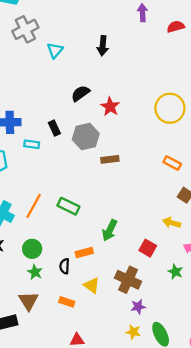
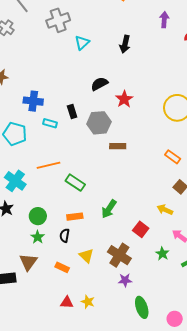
orange line: (34, 206) -> (48, 165), moved, turned 40
orange rectangle: (84, 253) -> (75, 217), moved
yellow star: (133, 332) -> (88, 302), moved

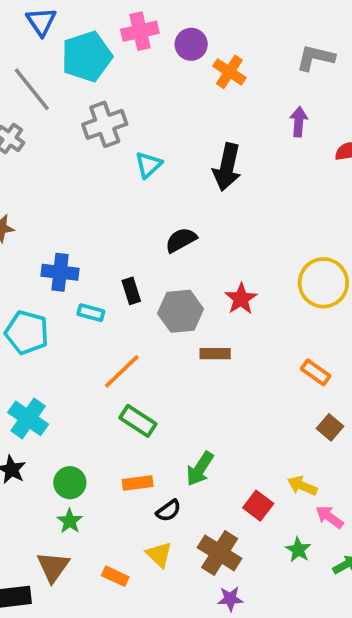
black arrow: (125, 44) -> (227, 167), size x1.4
red star: (124, 99) -> (241, 299), moved
orange line: (48, 165) -> (122, 371), moved, turned -30
yellow arrow: (165, 210) -> (302, 486), moved
black semicircle: (65, 235) -> (169, 511), moved, turned -136

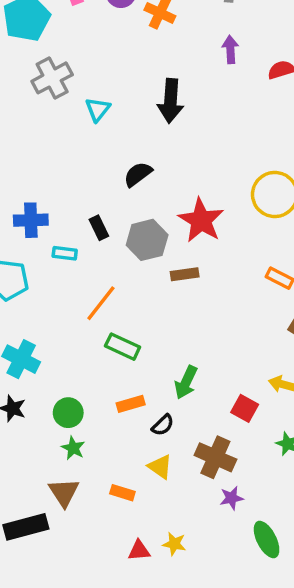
red star: (241, 299) -> (201, 220), size x1.5

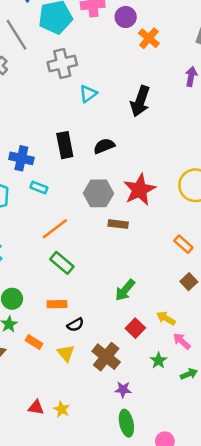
black rectangle: (99, 228) -> (65, 145), moved, size x1.5
green arrow: (186, 382) -> (125, 290), moved
orange rectangle: (122, 493) -> (34, 342), moved
purple star: (231, 498) -> (123, 389), moved

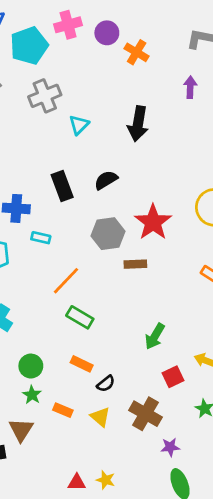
orange rectangle: (57, 304) -> (82, 364), turned 36
red square: (135, 328) -> (173, 377), turned 30

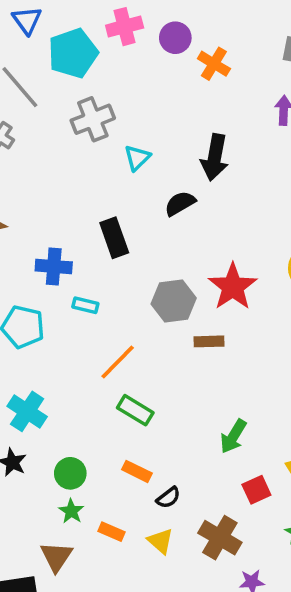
black semicircle: (106, 180) -> (180, 203), moved

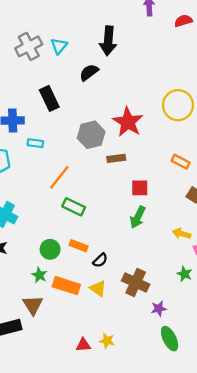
gray cross: (93, 119) -> (29, 46), moved
green circle: (70, 473) -> (50, 249), moved
red square: (256, 490) -> (140, 188), moved, turned 30
orange rectangle: (112, 532) -> (66, 286), size x1.6

